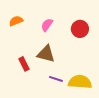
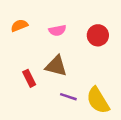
pink semicircle: (47, 25) -> (57, 30), turned -136
yellow semicircle: (80, 82) -> (98, 100), turned -125

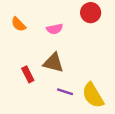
orange semicircle: (19, 26) -> (18, 24), turned -112
red circle: (98, 35) -> (91, 13), moved

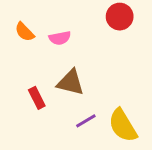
pink semicircle: (55, 29) -> (60, 38), moved
purple line: (65, 92) -> (86, 121), turned -49

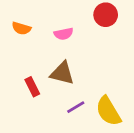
orange semicircle: (25, 32) -> (21, 28), turned -30
pink semicircle: (60, 38) -> (64, 34), moved

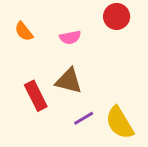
orange semicircle: (21, 28) -> (24, 31), turned 36
red rectangle: (32, 87) -> (36, 96), size x1.4

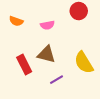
orange semicircle: (24, 31) -> (16, 21), turned -32
yellow semicircle: (120, 123) -> (84, 63), moved

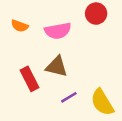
pink semicircle: (47, 25) -> (58, 31), size x1.5
yellow semicircle: (84, 63) -> (102, 102), moved

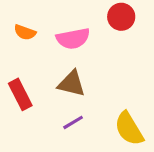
red rectangle: (30, 79) -> (20, 94), moved
purple line: (69, 97) -> (73, 122), moved

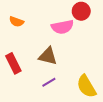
pink semicircle: (73, 39) -> (62, 27), moved

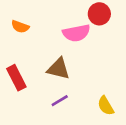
yellow semicircle: (86, 86) -> (106, 106), size x0.7

